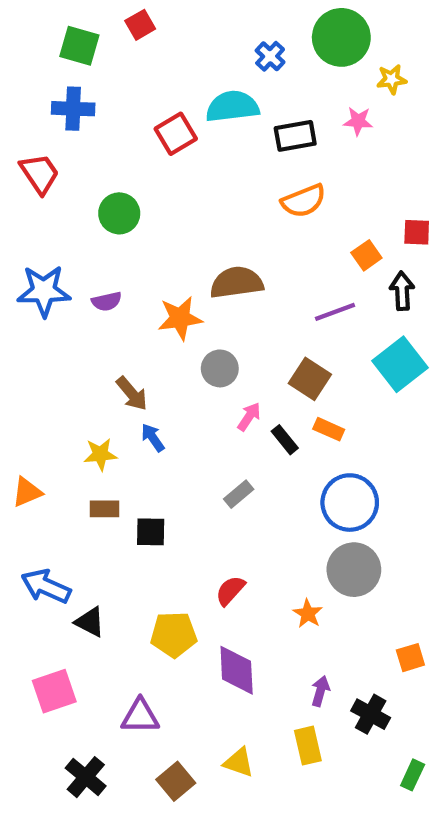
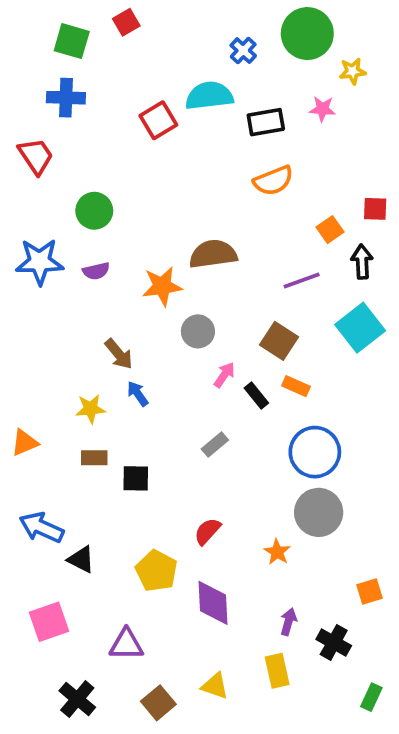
green circle: (119, 213) -> (94, 211), moved
yellow pentagon: (174, 635) -> (156, 571), turned 30

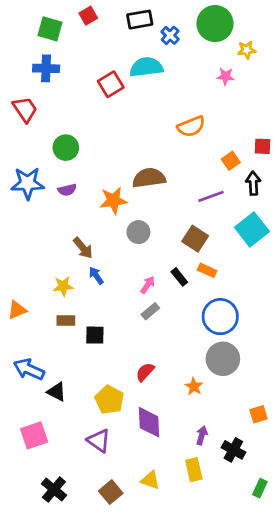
black rectangle: (266, 122) -> (140, 20), moved
pink arrow: (224, 375) -> (148, 285), moved
purple triangle: (126, 644) -> (99, 441), moved, turned 35

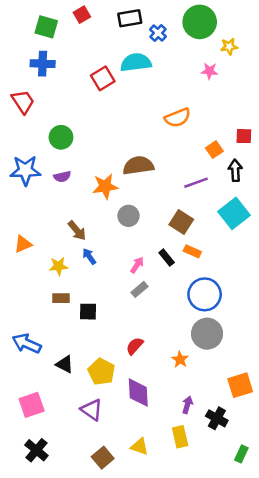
orange triangle: (17, 310) -> (23, 244), moved
black triangle: (57, 392) -> (65, 364), moved
orange square: (259, 414) -> (240, 385), size x1.5
black cross: (54, 489) -> (36, 450), moved

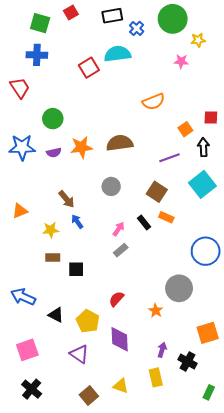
orange star: (105, 186) -> (81, 147), moved
blue circle: (205, 294) -> (206, 251), moved

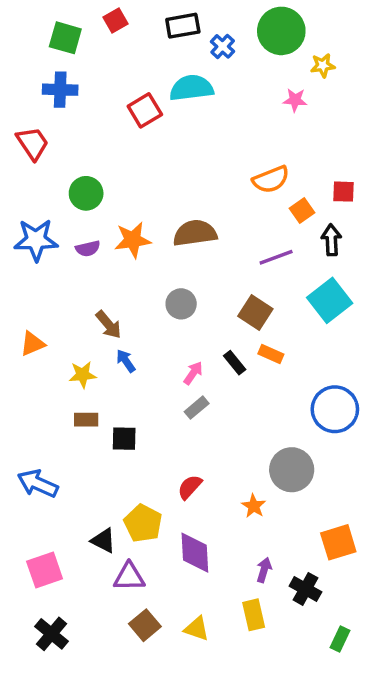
orange semicircle: (154, 102) -> (271, 179), moved
black triangle: (56, 315) -> (103, 541), moved
purple triangle: (79, 354) -> (129, 577), turned -36
brown square: (89, 395) -> (145, 625), moved

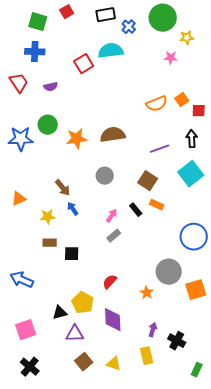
green circle: (86, 193) -> (48, 125), moved
orange square: (302, 211) -> (182, 100), moved
purple semicircle: (88, 249) -> (51, 87), moved
black triangle: (103, 541) -> (60, 313), turned -42
orange square: (338, 542) -> (196, 290), moved

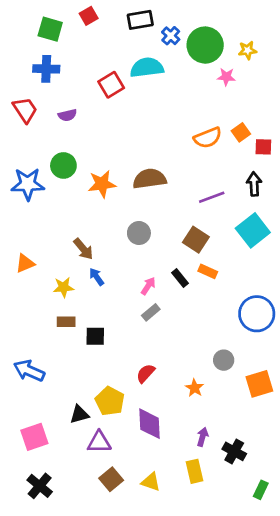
green circle: (163, 18) -> (205, 45), moved
gray circle: (169, 272) -> (224, 360), size x0.6

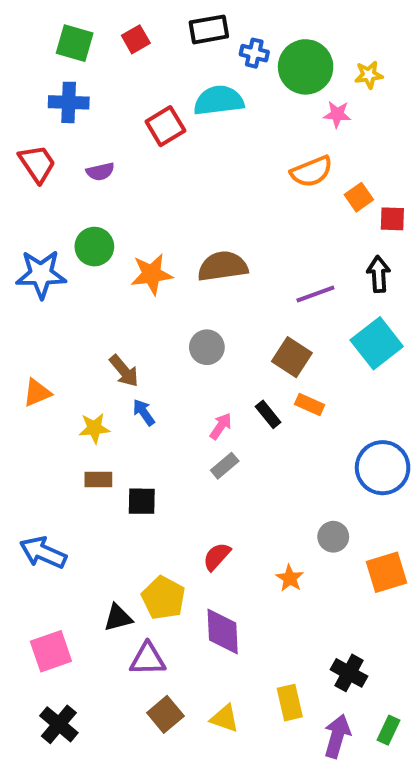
red square: (89, 16) -> (136, 39), moved
blue cross: (171, 36) -> (254, 53), turned -30
orange semicircle: (208, 138) -> (312, 172), moved
purple arrow: (202, 437) -> (337, 736), moved, size x1.5

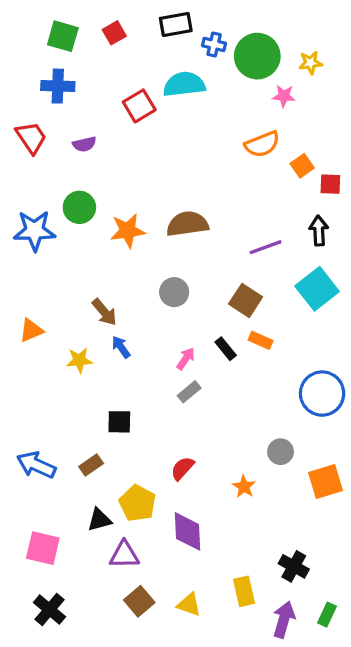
brown rectangle: (98, 479) -> (91, 465), moved, turned -35
pink square: (51, 651) -> (43, 548), turned 32

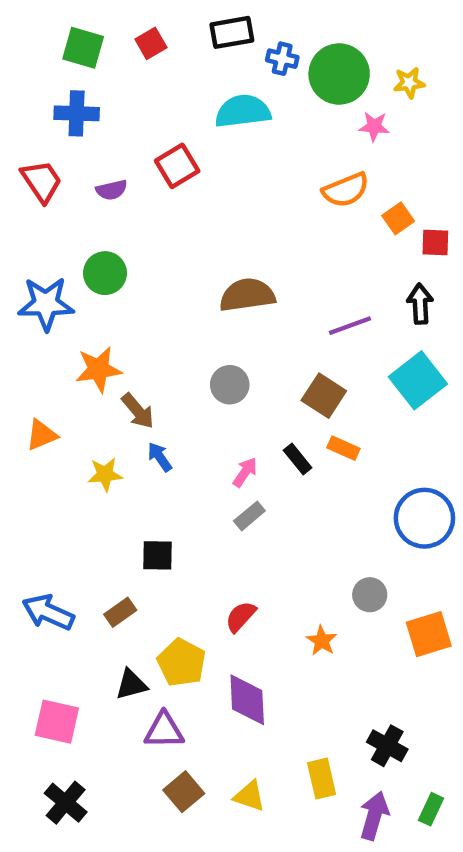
red square: (139, 106) -> (177, 166), moved
orange star: (128, 231) -> (98, 369), moved

